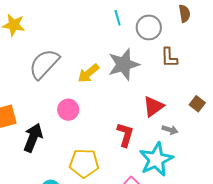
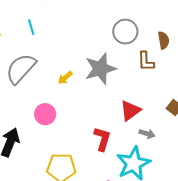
brown semicircle: (184, 14) -> (164, 40), moved
cyan line: (118, 18) -> (31, 27), moved
yellow arrow: (88, 73) -> (65, 78), size x0.7

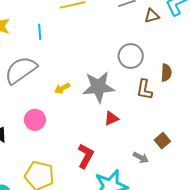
red triangle: (130, 110) -> (111, 118), moved, size x0.7
gray arrow: (147, 134) -> (141, 158), moved

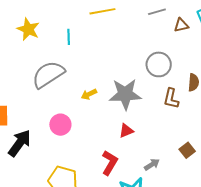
red triangle: (111, 118) -> (126, 131), moved
gray arrow: (141, 158) -> (152, 165), moved, turned -63

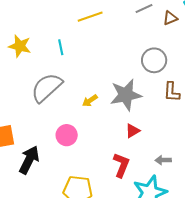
gray arrow: (152, 165) -> (163, 160), turned -140

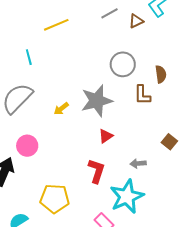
pink circle: (67, 135) -> (27, 146), moved

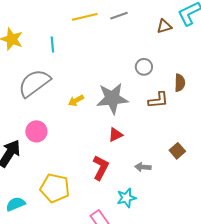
gray line: (109, 13) -> (119, 16), moved
gray circle: (123, 64) -> (144, 67), size x0.7
brown L-shape: (142, 95) -> (158, 100), turned -105
cyan star: (127, 197) -> (126, 198), size x0.6

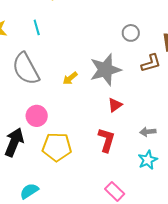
gray semicircle: (34, 83) -> (26, 69), turned -72
yellow pentagon: (55, 188) -> (57, 147), moved
cyan star: (126, 198) -> (148, 160), moved

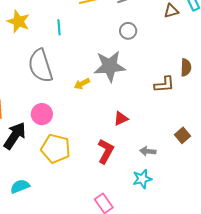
gray circle: (131, 33) -> (128, 31), moved
gray star: (105, 70) -> (110, 66), moved

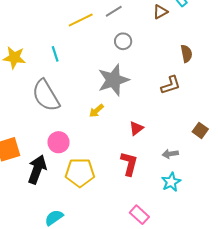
brown semicircle: (186, 67) -> (186, 54), moved
yellow arrow: (82, 84) -> (96, 111), moved

